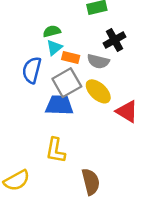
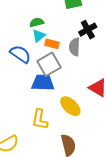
gray semicircle: (98, 61) -> (74, 47), turned 78
blue semicircle: (32, 70) -> (20, 54), turned 110
yellow ellipse: (98, 91) -> (70, 106), moved

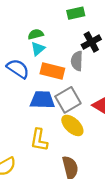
orange rectangle: (52, 44) -> (52, 71), moved, size x1.5
gray square: (49, 64) -> (68, 100), moved

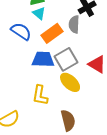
cyan triangle: (38, 49) -> (39, 13), turned -40
orange rectangle: (52, 71) -> (52, 33), turned -50

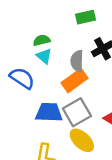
gray semicircle: (74, 24) -> (77, 61), moved
orange rectangle: (52, 33) -> (75, 81), moved

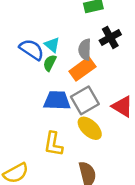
green semicircle: (42, 40) -> (50, 63), moved, turned -49
blue semicircle: (22, 78) -> (32, 50), moved

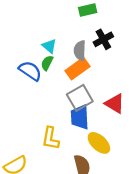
blue semicircle: (32, 50) -> (30, 71), moved
blue trapezoid: (57, 100) -> (80, 117), moved, turned -95
yellow ellipse: (90, 128) -> (99, 143), moved

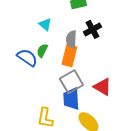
cyan triangle: (49, 46) -> (45, 24), moved
orange rectangle: (78, 69) -> (69, 56), turned -40

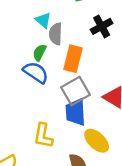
gray semicircle: (71, 39) -> (56, 34), moved
blue semicircle: (27, 58) -> (36, 72), moved

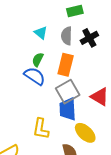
gray semicircle: (56, 34) -> (67, 36), moved

